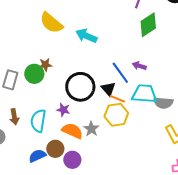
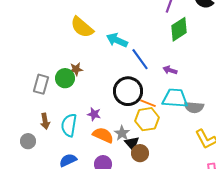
blue line: (120, 73) -> (140, 59), moved
black circle: (80, 87) -> (128, 91), moved
black triangle: (108, 89) -> (132, 143), moved
brown circle: (55, 149) -> (140, 153), moved

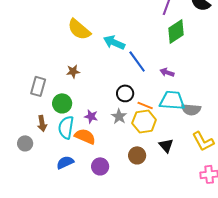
green circle: (65, 78) -> (62, 103), moved
black circle: (128, 91) -> (125, 93), size x0.6
gray star: (122, 133) -> (119, 116), moved
orange semicircle: (103, 135) -> (85, 136), moved
black triangle: (132, 143) -> (166, 145), moved

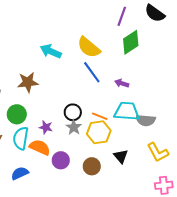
yellow semicircle: (79, 29) -> (89, 47), moved
cyan arrow: (114, 42) -> (51, 51), moved
brown star: (73, 71) -> (28, 82), size x1.5
black circle: (125, 93) -> (73, 112), moved
purple circle: (100, 166) -> (61, 160), moved

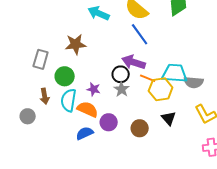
purple arrow: (122, 83) -> (134, 62), moved, size x1.6
yellow hexagon: (99, 132) -> (161, 89), moved
blue semicircle: (20, 173) -> (85, 133), moved

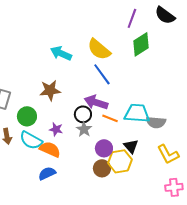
brown star: (76, 44) -> (50, 90), moved
yellow hexagon: (161, 89) -> (120, 161), moved
cyan semicircle: (69, 100) -> (31, 140), turned -70
black triangle: (169, 118) -> (131, 146), moved
purple circle: (109, 122) -> (104, 148), moved

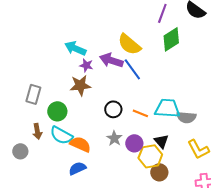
cyan arrow: (61, 53) -> (75, 48), moved
purple arrow: (96, 102) -> (111, 60), moved
purple star: (56, 129) -> (86, 65), moved
gray star: (84, 129) -> (114, 138), moved
brown circle: (102, 168) -> (159, 172), moved

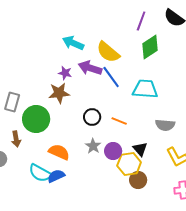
cyan arrow: (75, 48) -> (73, 43), moved
cyan trapezoid: (167, 108) -> (145, 89), moved
green circle: (57, 111) -> (36, 119), size x1.4
cyan semicircle: (61, 135) -> (40, 173), moved

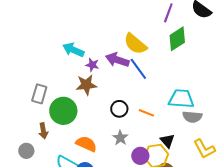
cyan arrow: (73, 43) -> (73, 50), moved
cyan trapezoid: (145, 89) -> (181, 99), moved
purple circle: (113, 151) -> (140, 156), moved

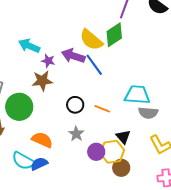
green diamond: (177, 39) -> (114, 35), moved

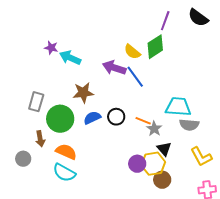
yellow semicircle: (91, 40) -> (132, 52), size x0.7
purple star: (48, 61) -> (51, 48), moved
gray star: (76, 134) -> (154, 129), moved
orange semicircle: (42, 140) -> (66, 152), moved
blue semicircle: (39, 164) -> (92, 118), moved

